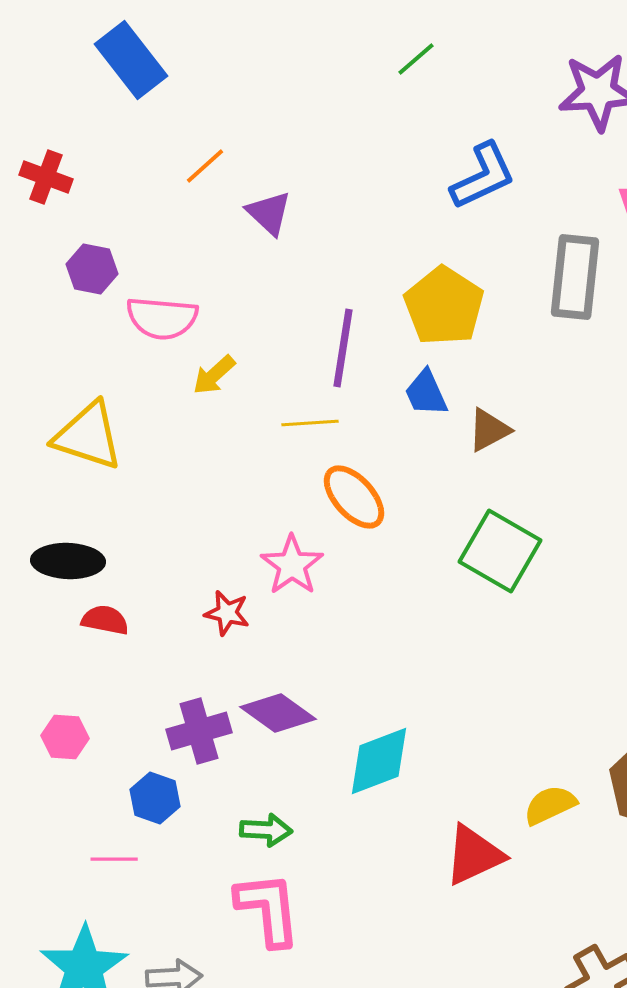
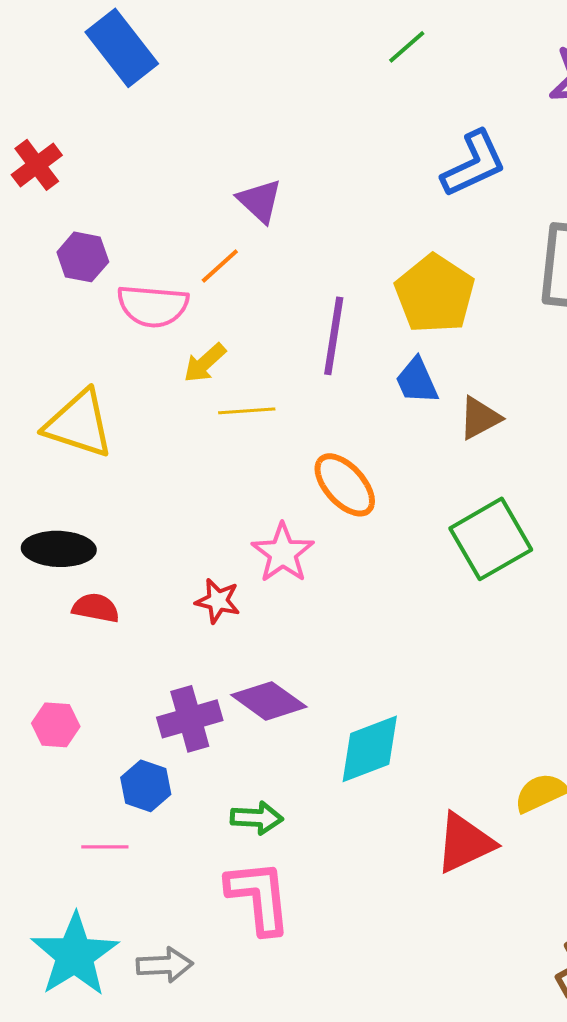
orange line: (205, 166) -> (220, 266), moved
red cross: (46, 177) -> (37, 165), turned 33
yellow line: (310, 423) -> (247, 411), moved
green square: (500, 551) -> (491, 539), turned 30

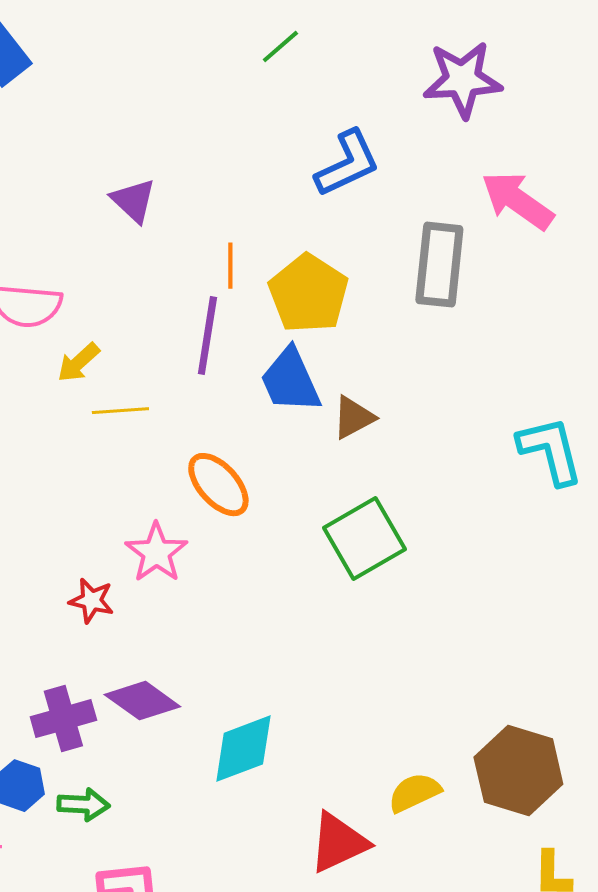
orange line: (220, 266) -> (230, 266), moved, turned -48
blue trapezoid: (417, 381) -> (290, 381), size x1.4
green arrow: (257, 818) -> (83, 805), moved

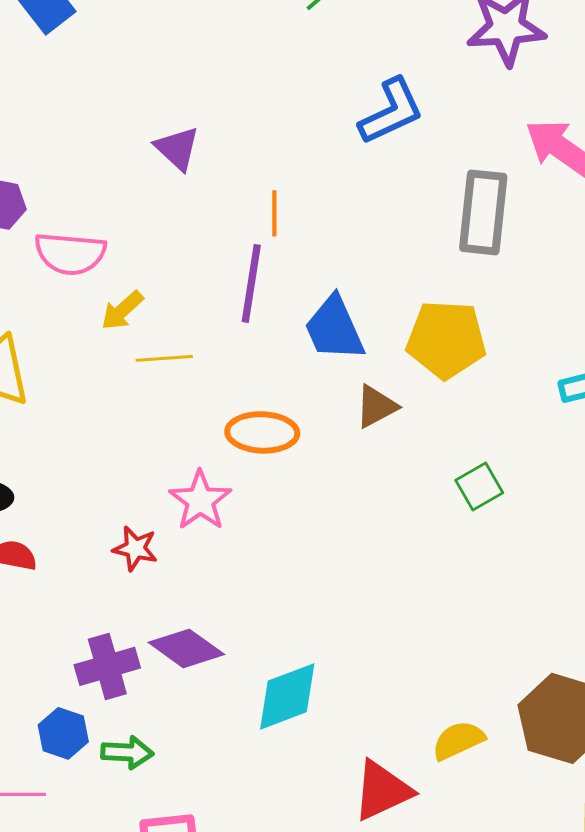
yellow pentagon: (308, 294) -> (446, 339), moved, turned -30
brown triangle: (353, 418) -> (376, 406), moved
orange ellipse: (218, 485) -> (262, 432), turned -46
green square: (364, 539) -> (479, 486), moved, size x0.6

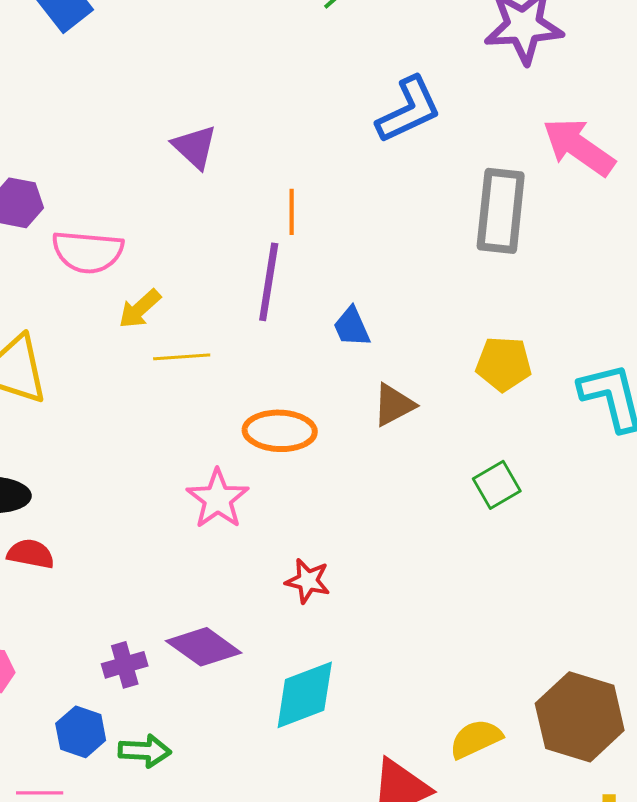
blue trapezoid: (334, 328) -> (352, 327), size x0.6
yellow pentagon: (446, 339) -> (504, 364), moved, size x0.7
red star: (135, 548) -> (308, 581), moved
purple cross: (107, 666) -> (125, 665), size x0.7

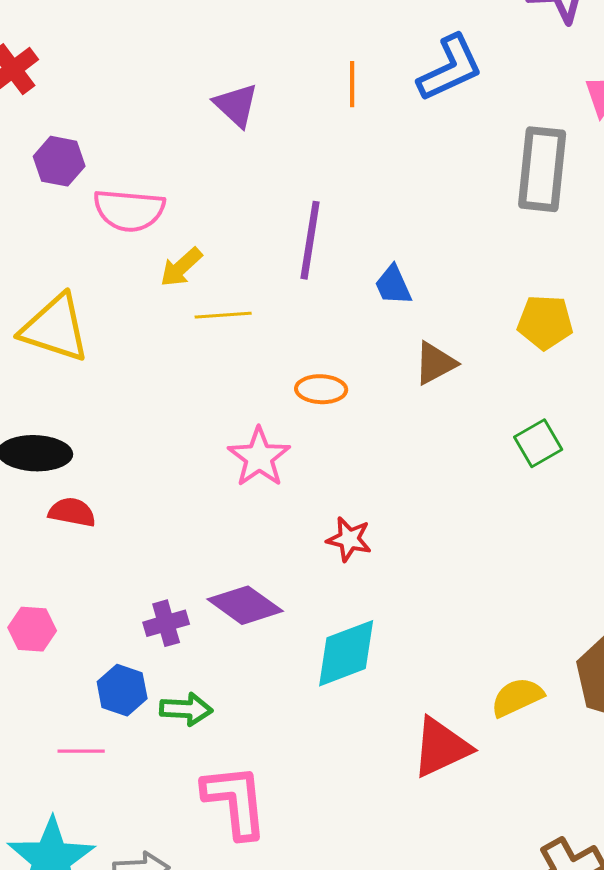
orange line: (292, 212) -> (352, 84), moved
orange ellipse: (280, 431) -> (321, 389), size x0.7

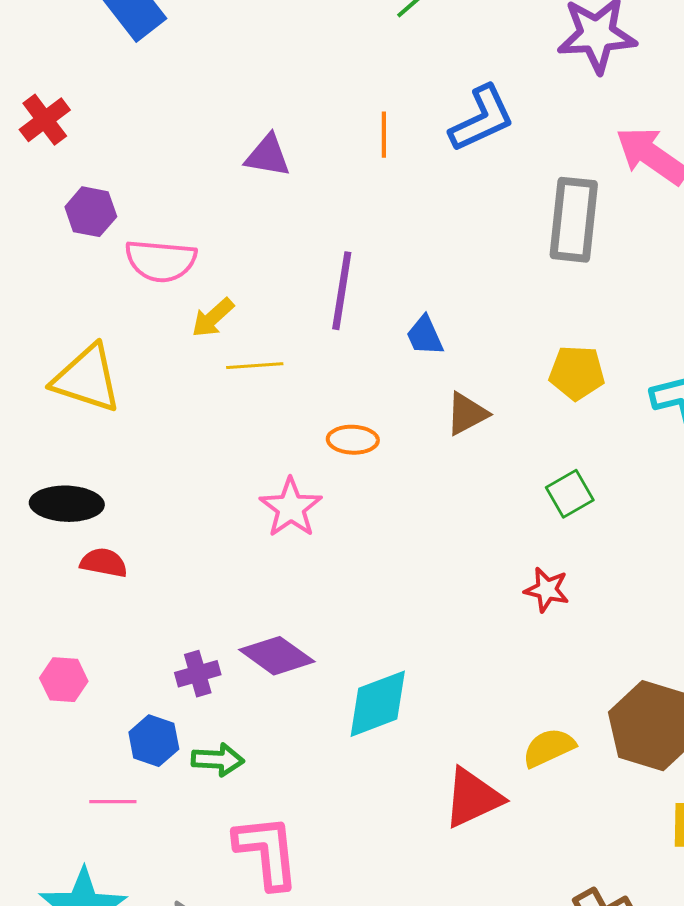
purple triangle: (236, 105) -> (268, 156), turned -33
red star: (349, 539) -> (547, 590), moved

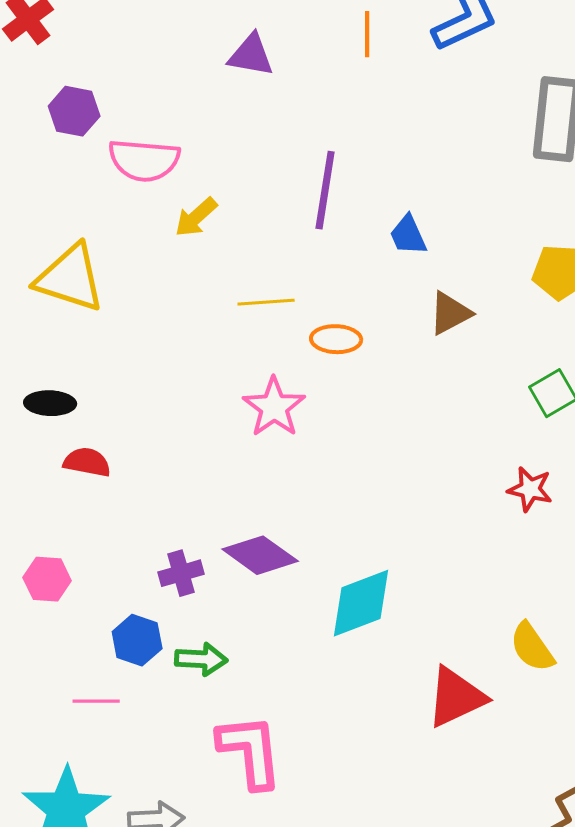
yellow line: (255, 366) -> (266, 302), moved
black ellipse: (67, 504) -> (50, 403), size x0.7
yellow semicircle: (549, 748) -> (532, 647), turned -100

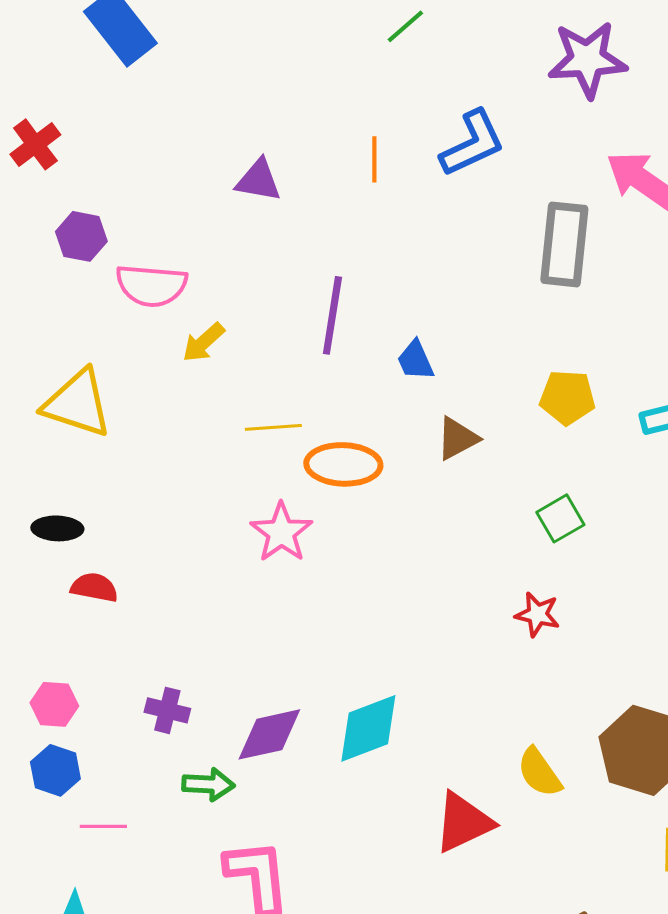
orange ellipse: (336, 339) -> (343, 464), size x1.5
purple diamond: (260, 555) -> (269, 734), moved, turned -48
purple cross: (181, 573) -> (167, 710), moved, turned 30
blue hexagon: (137, 640) -> (55, 770), moved

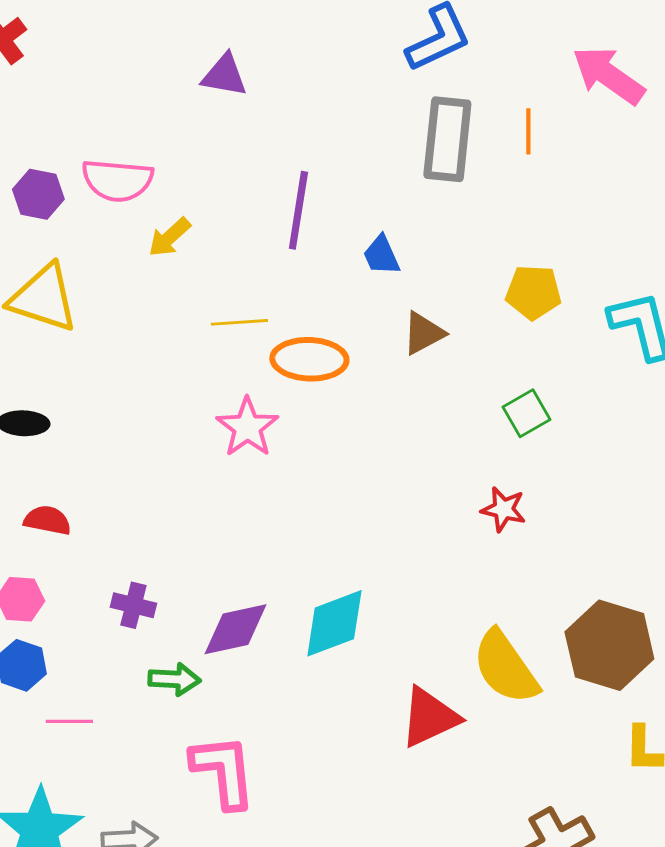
orange line: (374, 159) -> (528, 131), moved
purple hexagon: (81, 236) -> (38, 194), moved
gray rectangle: (564, 244) -> (447, 139), moved
red semicircle: (94, 587) -> (47, 520), moved
yellow semicircle: (539, 772) -> (505, 667), size x1.5

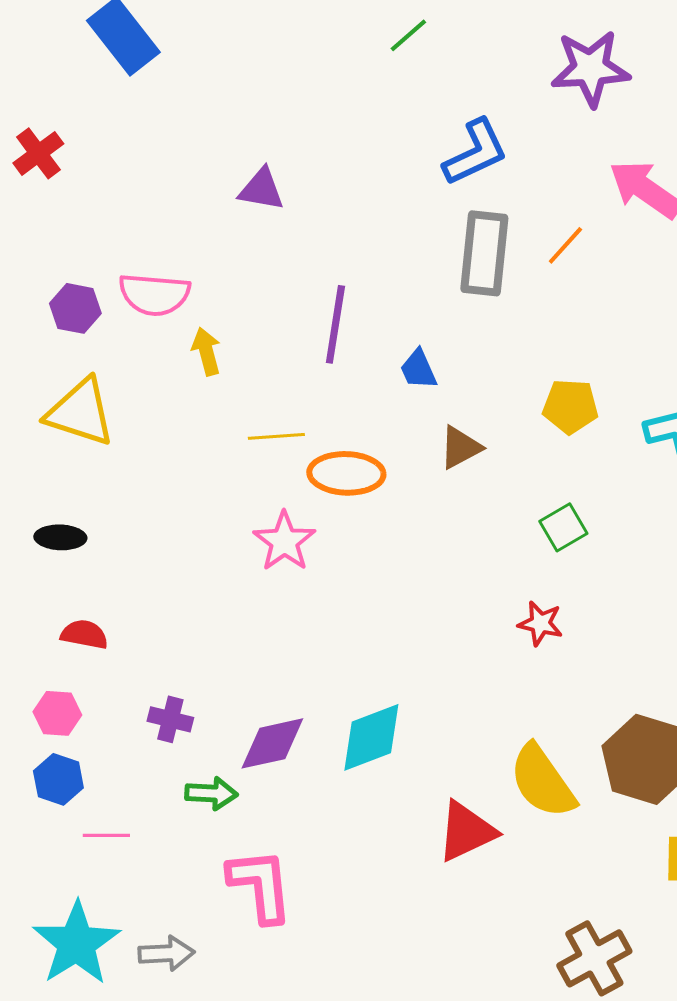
orange line: (528, 131) -> (565, 245), turned 42
yellow arrow: (169, 237) -> (206, 351), turned 117

